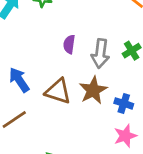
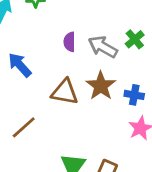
gray arrow: (100, 54) -> (103, 47), turned 120
blue arrow: (19, 80) -> (20, 65), moved

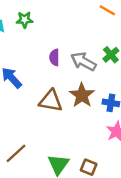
brown line: (24, 127) -> (16, 153), moved

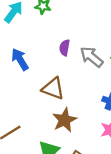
brown star: (82, 95) -> (65, 120), moved

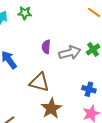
gray arrow: (92, 57) -> (70, 53), turned 130

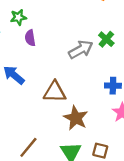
purple semicircle: (46, 47) -> (30, 38), moved

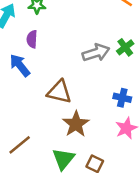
purple semicircle: (30, 38) -> (32, 39), moved

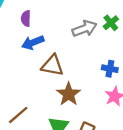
blue arrow: (20, 65) -> (33, 43), moved, turned -70

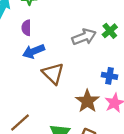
brown triangle: (52, 65) -> (53, 74), turned 35
brown star: (69, 94) -> (87, 101), moved

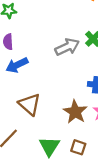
brown triangle: (53, 74) -> (30, 104), moved

